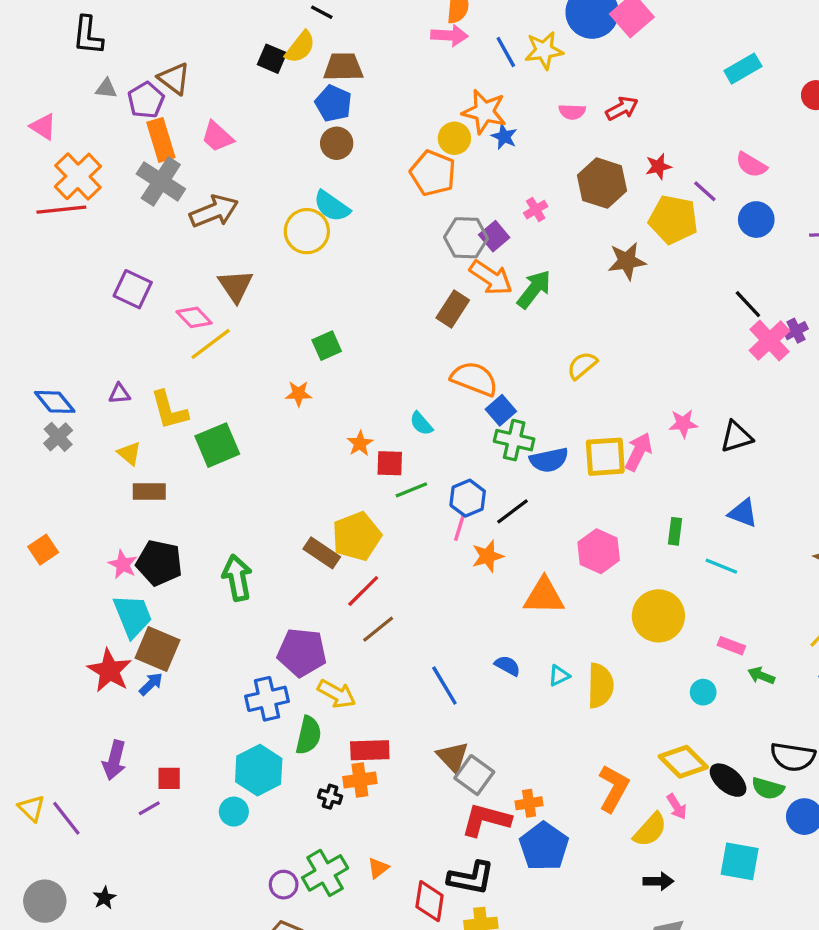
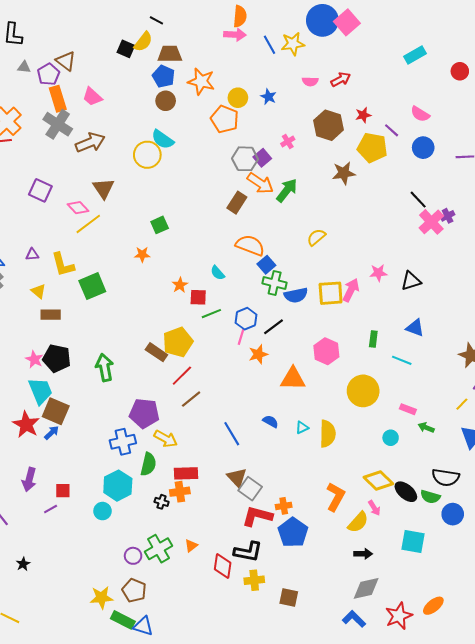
orange star: (484, 112) -> (201, 81), moved

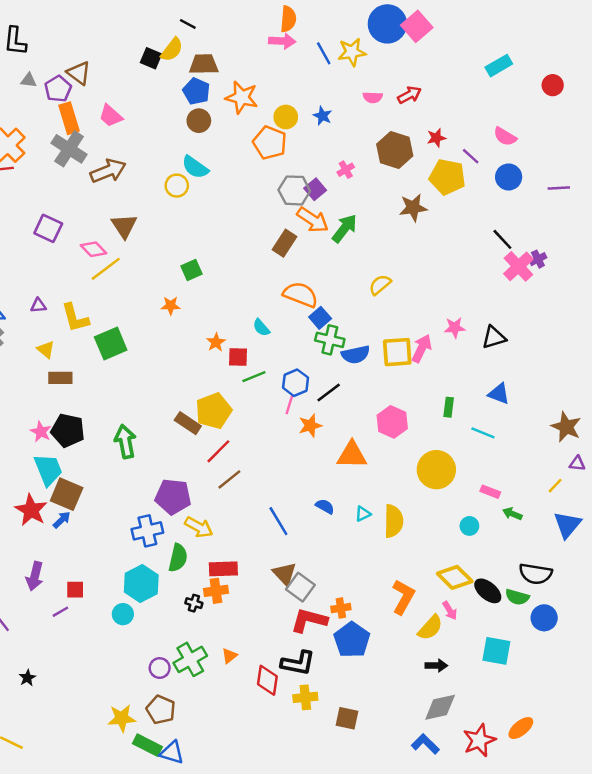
yellow circle: (147, 155) -> (177, 186), size x0.7

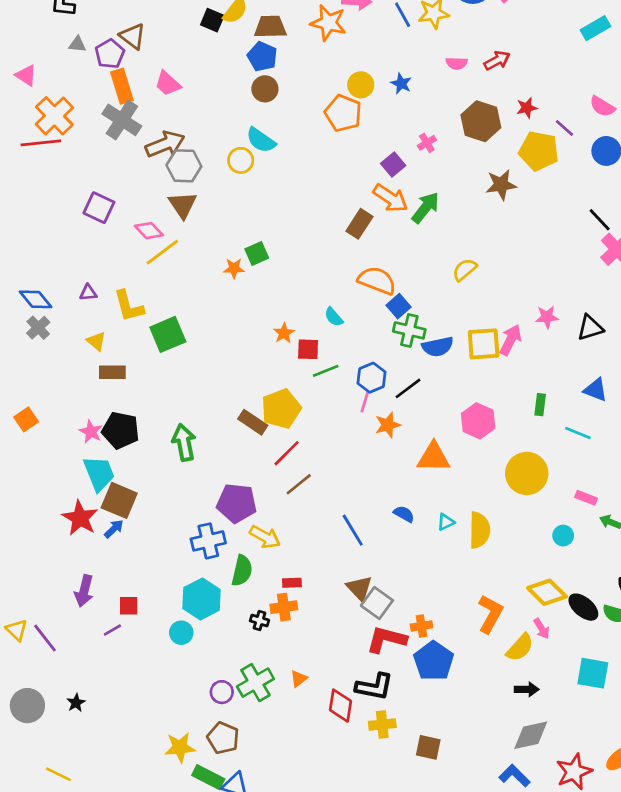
orange star: (242, 97) -> (328, 23), moved
gray hexagon: (294, 190) -> (184, 166), moved
orange star: (171, 306) -> (234, 268), moved
red rectangle: (223, 569) -> (292, 583), size x0.6

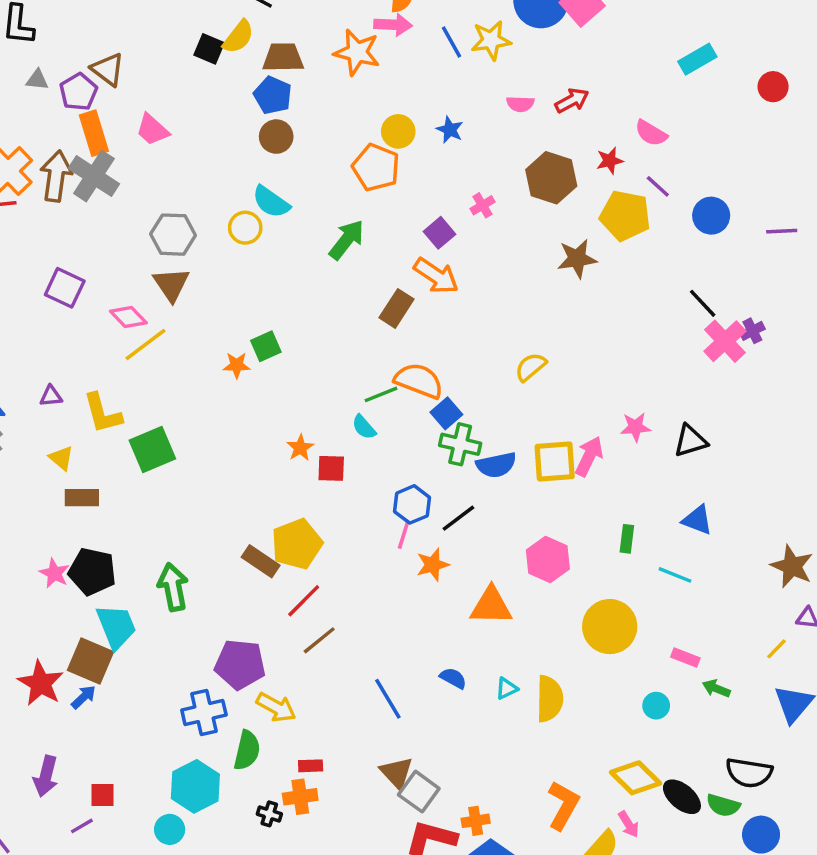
pink semicircle: (602, 106) -> (651, 133), moved
brown arrow: (165, 144) -> (56, 176), moved, turned -60
green arrow: (426, 208) -> (347, 240), moved
green line: (326, 371) -> (381, 394), moved
cyan trapezoid: (99, 473) -> (116, 627), moved

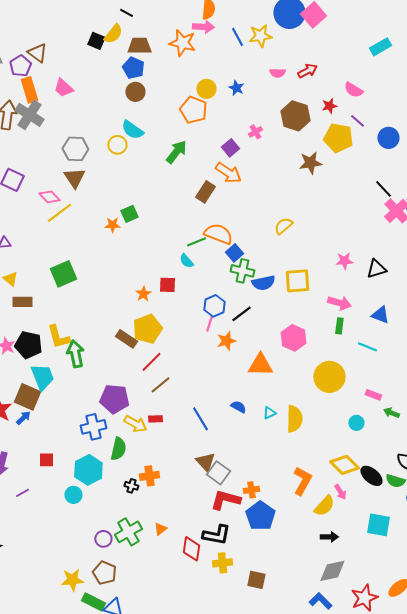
yellow L-shape: (103, 413) -> (58, 337), moved
orange star: (300, 448) -> (143, 294), moved
pink arrow: (589, 456) -> (339, 303), moved, turned 80
red rectangle: (311, 766) -> (155, 419), moved
red square: (103, 795) -> (46, 460), moved

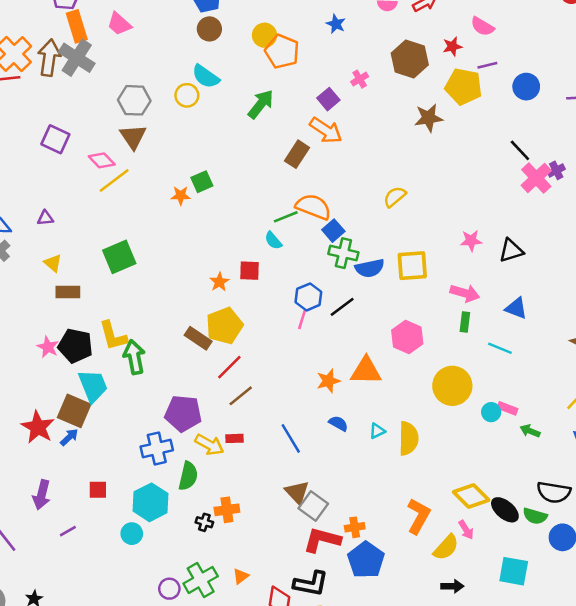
yellow circle: (206, 89) -> (264, 35), moved
purple line: (357, 121) -> (487, 65), turned -56
orange star: (226, 341) -> (328, 381), moved
cyan circle: (356, 423) -> (491, 412), moved

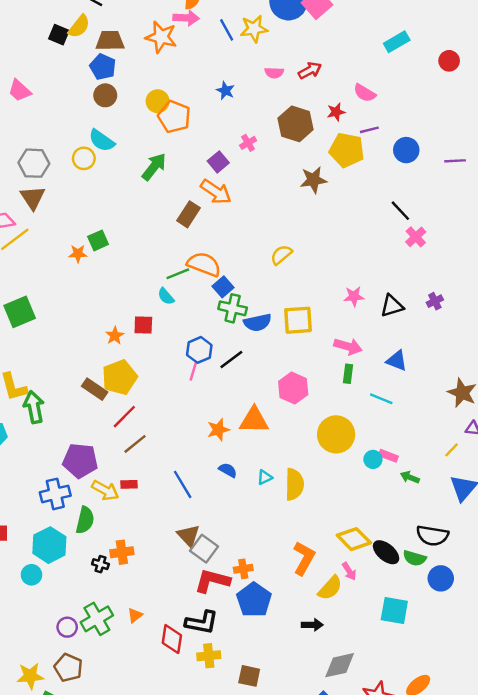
purple cross: (556, 170) -> (435, 301), moved
pink cross: (536, 178) -> (416, 237), size x0.7
black arrow: (452, 586) -> (312, 625), moved

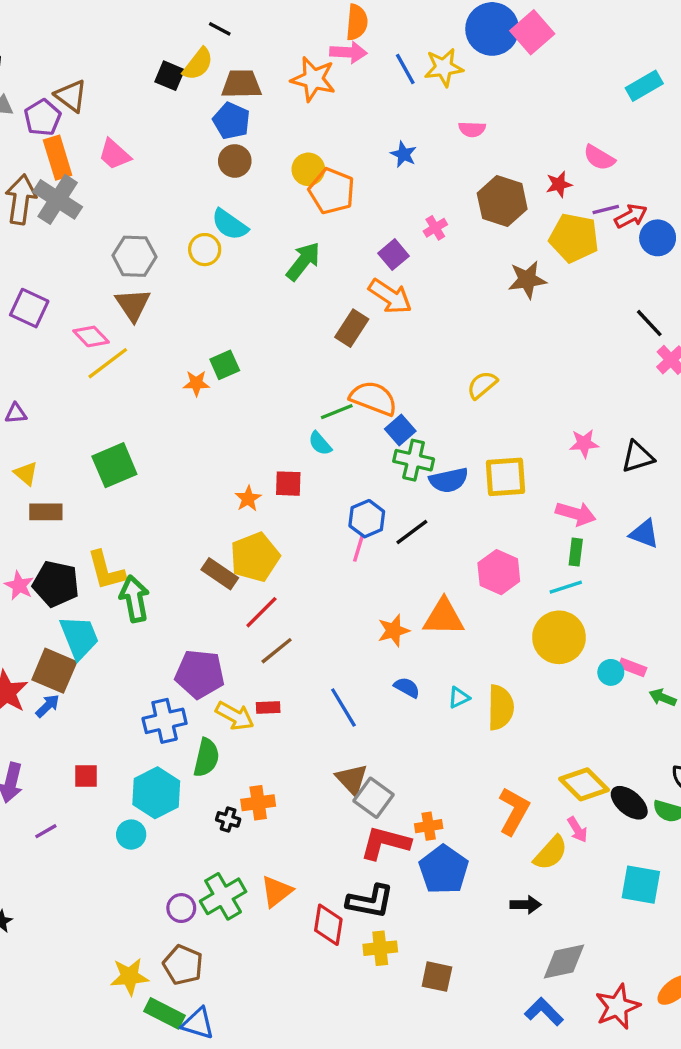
red arrow: (310, 70) -> (631, 216), moved
cyan line: (381, 399) -> (566, 587), moved, turned -40
orange triangle: (135, 615) -> (277, 891), size x1.5

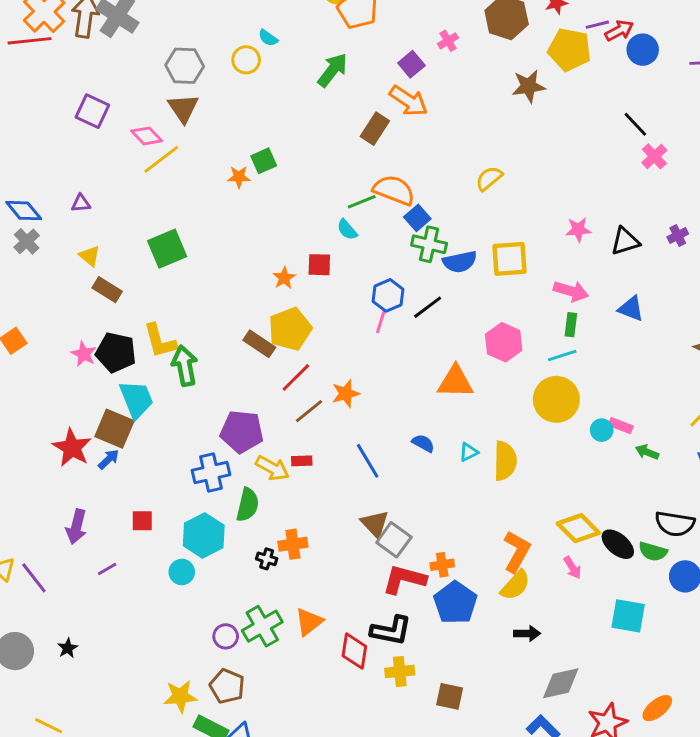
cyan semicircle: (230, 224) -> (268, 38), size x0.6
brown rectangle: (46, 512) -> (107, 290), turned 32
orange star: (394, 631) -> (346, 393), moved
yellow semicircle: (551, 853) -> (515, 585), moved

